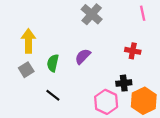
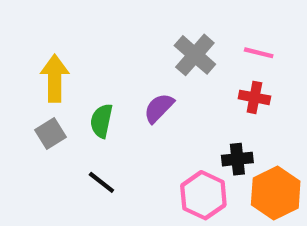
pink line: (143, 13) -> (259, 53), moved, turned -64
gray cross: (92, 14) -> (195, 55), moved

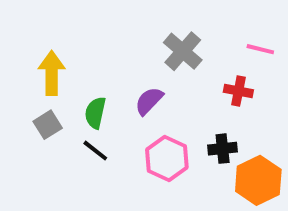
pink line: (259, 53) -> (260, 49), moved
black line: (101, 182) -> (95, 151), moved
pink hexagon: (203, 195) -> (167, 159), moved

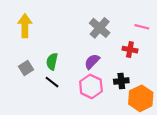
yellow arrow: (52, 73) -> (25, 26), moved
purple semicircle: (149, 101) -> (92, 61), moved

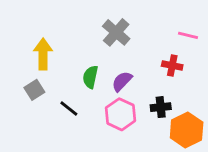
yellow arrow: (25, 26) -> (43, 54), moved
gray cross: (100, 28) -> (116, 32), moved
green semicircle: (52, 61) -> (90, 77), moved

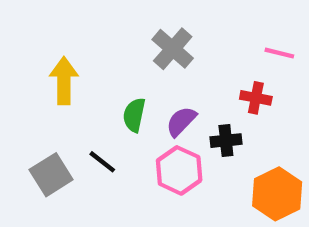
gray square: (34, 90) -> (51, 175), moved, size x1.4
black cross: (161, 107) -> (226, 141), moved

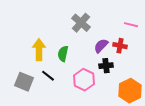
yellow arrow: (64, 81) -> (39, 50), moved
purple semicircle: (181, 121) -> (101, 46), moved
gray square: (51, 175) -> (24, 82), turned -36

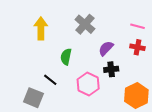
red cross: (120, 46) -> (137, 47), moved
yellow arrow: (39, 50) -> (41, 28), moved
gray square: (24, 82) -> (33, 98), moved

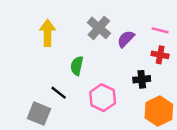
purple semicircle: (106, 48) -> (126, 39), moved
black cross: (111, 69) -> (142, 79), moved

